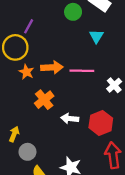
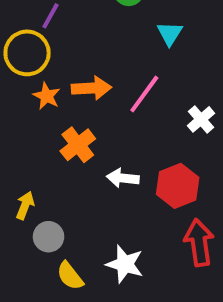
pink line: (82, 71) -> (144, 94), turned -55

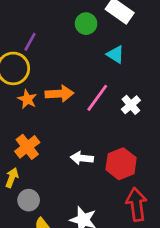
cyan triangle: (170, 33) -> (115, 54), turned -30
white cross: (201, 119) -> (131, 105), moved
orange cross: (78, 145) -> (27, 147), moved

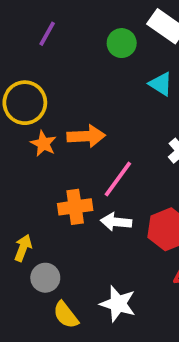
purple line: (30, 42) -> (47, 34), moved
pink line: (97, 98) -> (118, 179), moved
orange cross: (27, 147) -> (75, 207), moved, turned 30

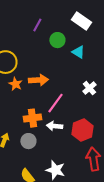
purple line: (47, 34) -> (37, 25), moved
green circle: (122, 43) -> (57, 40), moved
gray circle: (45, 278) -> (28, 141), moved

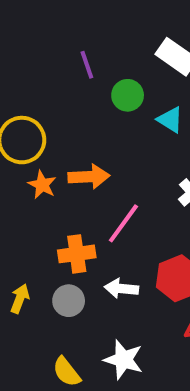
purple line: (37, 25) -> (87, 65), turned -48
white arrow: (54, 126) -> (121, 288), moved

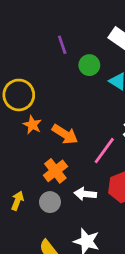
orange arrow: (89, 177) -> (65, 134), moved, turned 35
pink line: (123, 223) -> (104, 151), moved
orange cross: (77, 254) -> (55, 171), turned -30

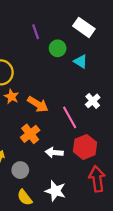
pink line: (104, 151) -> (70, 117), turned -65
gray circle: (50, 202) -> (20, 170), moved

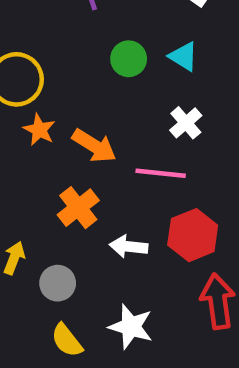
green circle: (58, 48) -> (129, 59), moved
white cross: (93, 101) -> (186, 123), moved
pink line: (70, 117) -> (161, 173), turned -55

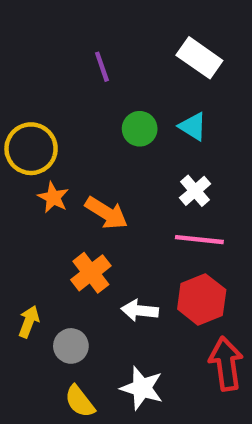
pink line: (161, 173) -> (199, 240), moved

